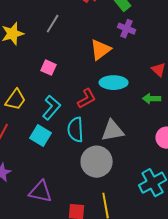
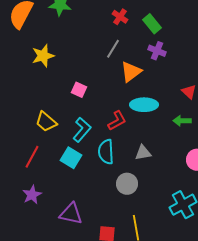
gray line: (53, 24) -> (113, 49), moved
yellow trapezoid: (16, 100) -> (46, 122), turned 95
gray triangle: (113, 131) -> (143, 153), size x0.7
gray circle: (97, 162) -> (127, 184), size x0.7

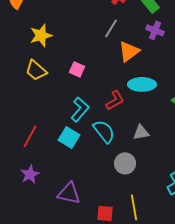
yellow trapezoid: (46, 122) -> (36, 70), moved
cyan semicircle: (106, 152) -> (104, 131), turned 145

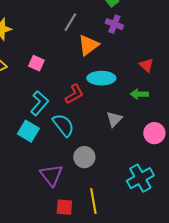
gray triangle: (141, 132) -> (114, 119), moved, turned -36
purple triangle: (69, 193) -> (51, 175), moved, turned 40

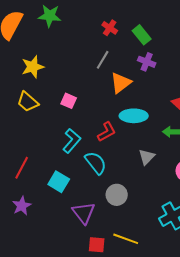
cyan square: (28, 131) -> (59, 182), moved
yellow line: (93, 201) -> (126, 239), turned -60

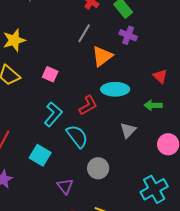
purple triangle: (84, 213) -> (65, 186), size x0.7

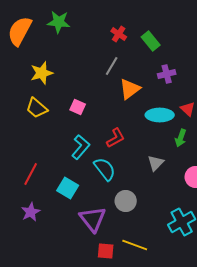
purple cross: (128, 35) -> (167, 74), moved, turned -36
cyan ellipse: (115, 89) -> (160, 115), moved
green arrow: (153, 105) -> (181, 138), turned -72
purple triangle: (65, 186) -> (93, 219), size x1.6

